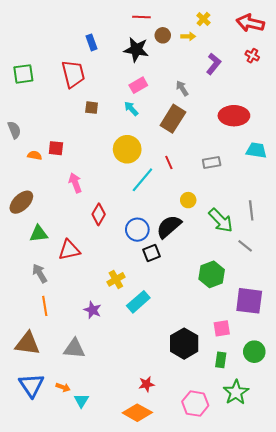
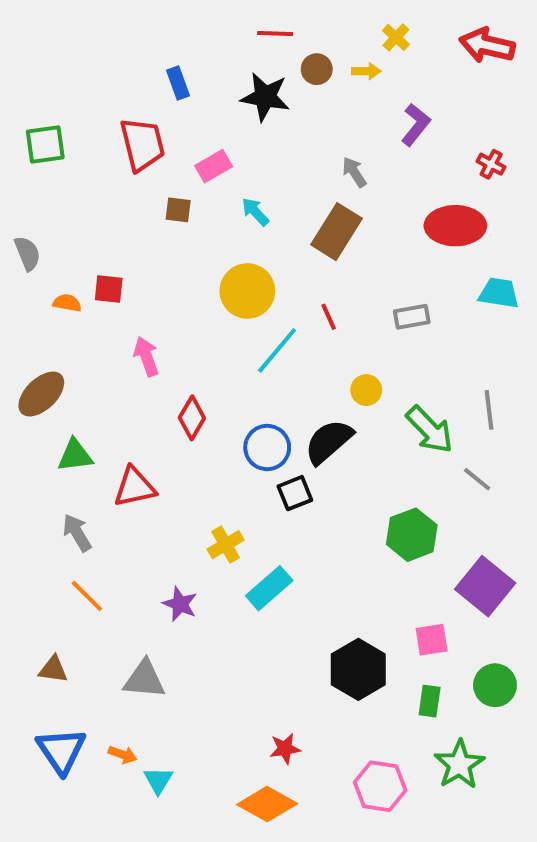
red cross: (252, 56) -> (491, 164), moved
pink rectangle: (138, 85) -> (214, 166), moved
purple square: (249, 301) -> (485, 586), turned 32
orange line: (45, 306) -> (87, 596), turned -36
brown triangle: (27, 344) -> (53, 669), size x0.6

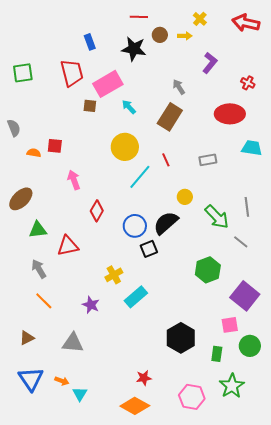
pink rectangle: (214, 166) -> (108, 84), size x1.6
pink square: (432, 640) -> (230, 325), moved
brown triangle: (53, 669) -> (27, 338), turned -35

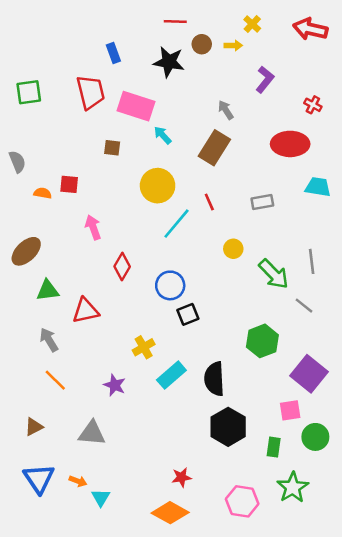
pink rectangle: (108, 84) -> (136, 106), turned 48
brown square: (90, 106) -> (112, 148), moved
black semicircle: (166, 223) -> (214, 379), moved, turned -52

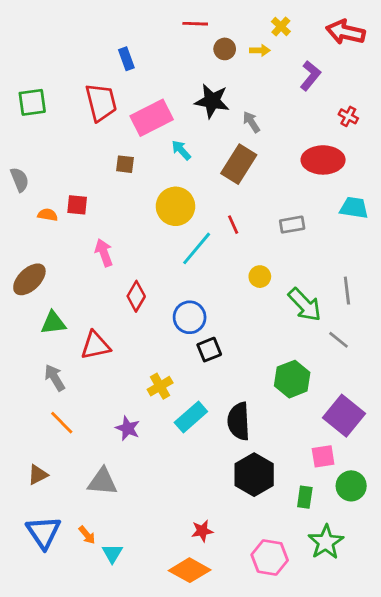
black star: (169, 62) -> (212, 101), moved
purple L-shape: (265, 80) -> (310, 76), moved
pink rectangle: (136, 106) -> (152, 118), turned -45
orange arrow: (78, 481) -> (87, 535), turned 30

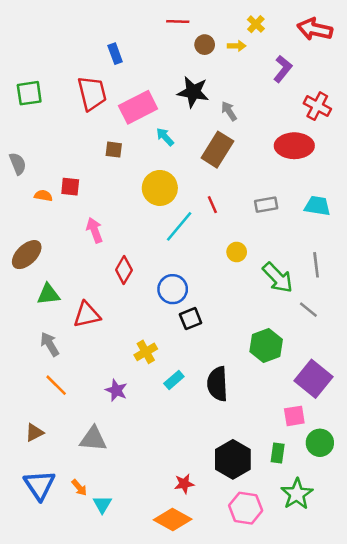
red cross: (348, 116) -> (317, 106), size x1.5
cyan trapezoid: (354, 208) -> (317, 206), moved
cyan rectangle: (191, 417) -> (174, 380), size x0.7
black hexagon: (254, 475) -> (233, 459), moved

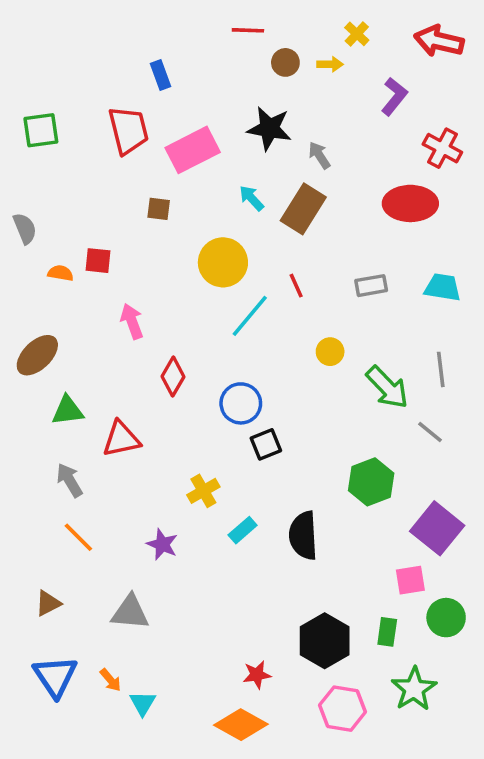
cyan arrow: (165, 137) -> (252, 198), moved

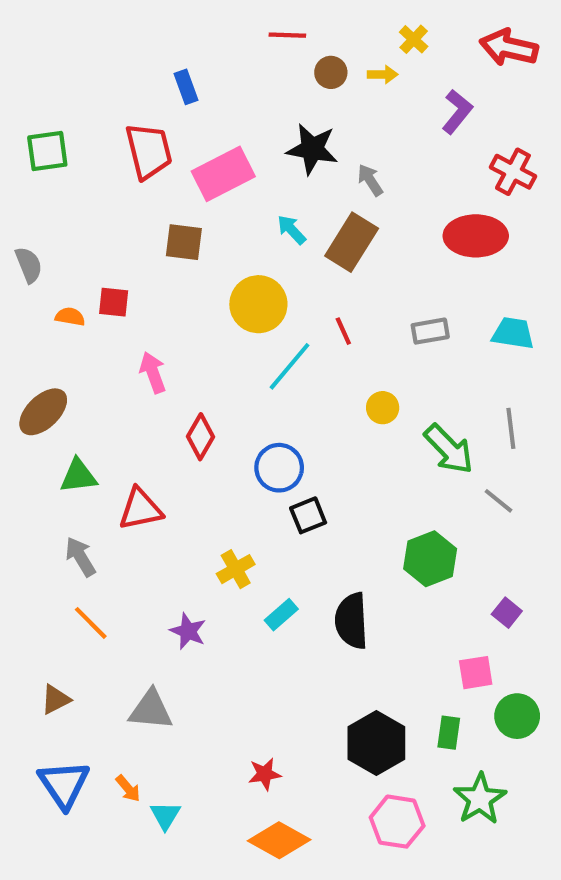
brown square: (159, 209) -> (184, 242), size x1.4
purple square: (437, 528) -> (507, 613), size x0.5
red star: (257, 675) -> (265, 774), moved

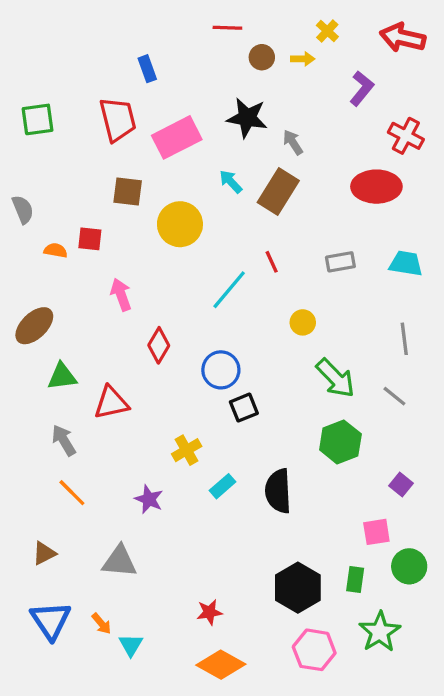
brown square: (184, 242) -> (128, 191), moved
yellow circle: (258, 304) -> (180, 224), moved
green arrow: (449, 449) -> (336, 378), moved

